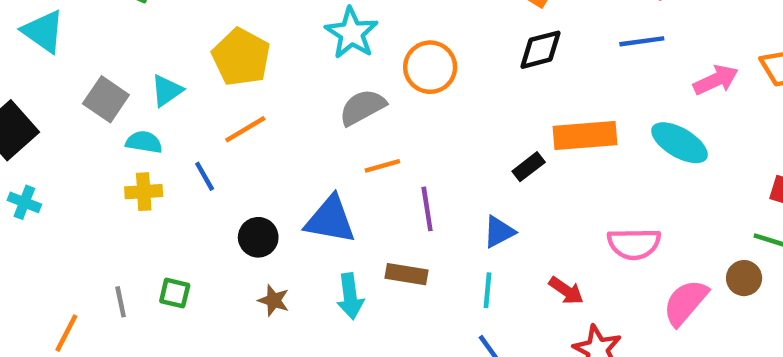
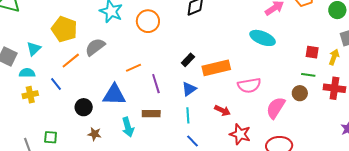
gray semicircle: (362, 107) -> (95, 47), moved
orange rectangle: (585, 135) -> (216, 68), moved
black rectangle: (529, 167) -> (188, 60), moved

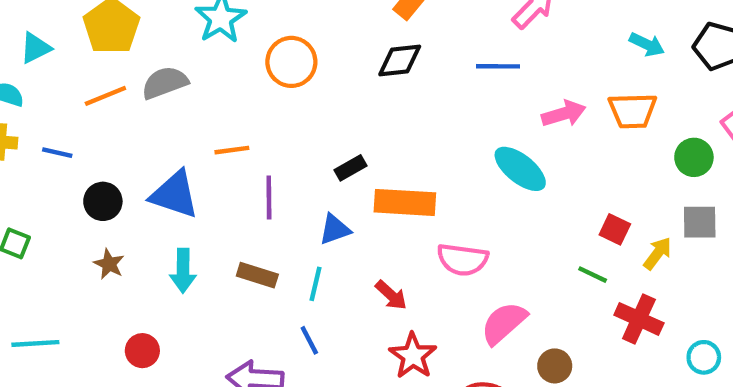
blue line: (56, 84) -> (57, 153), moved, turned -56
brown circle: (300, 93) -> (555, 366), moved
brown rectangle: (151, 114) -> (257, 275), moved

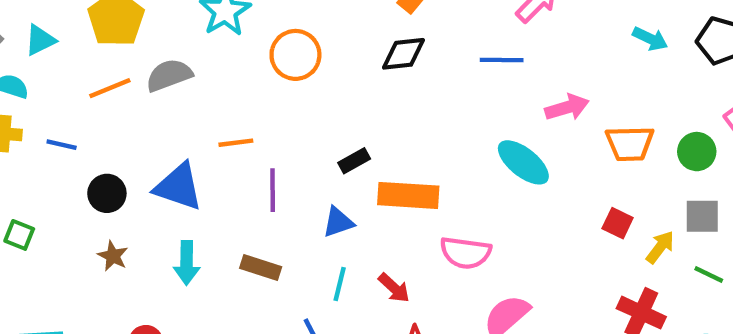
orange trapezoid: (633, 111) -> (630, 143), moved
green line: (593, 275) -> (709, 274), moved
cyan line: (316, 284) -> (340, 284), moved

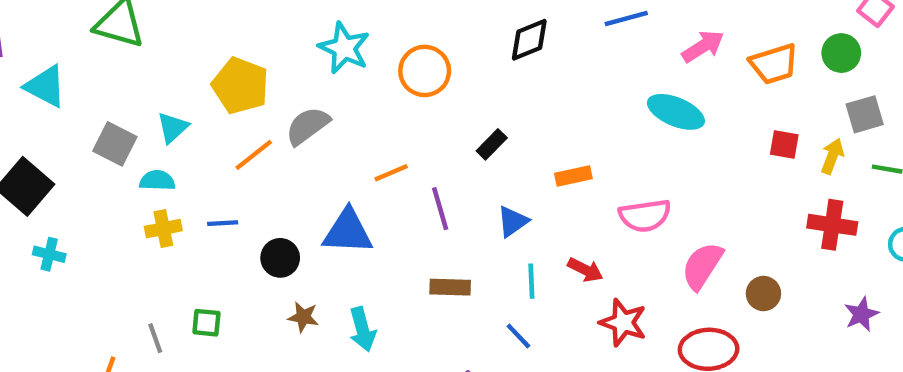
black rectangle: (354, 161) -> (492, 144), moved
orange rectangle: (408, 195) -> (573, 176), size x0.6
cyan arrow: (187, 263) -> (362, 329), moved

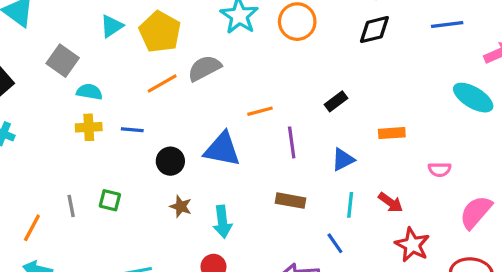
orange circle: (425, 71) -> (297, 22), moved
cyan triangle: (173, 128) -> (112, 26), moved
pink semicircle: (645, 216) -> (440, 169), size x0.6

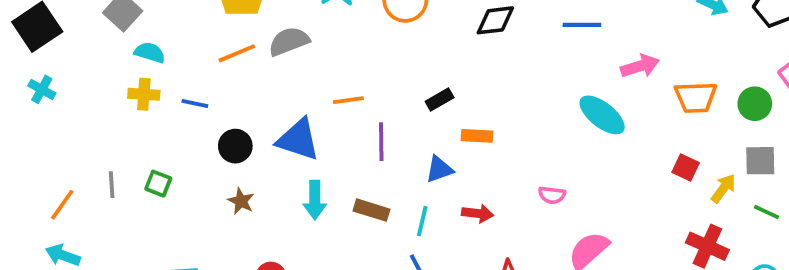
orange rectangle: (392, 133) -> (477, 136), moved
red arrow: (391, 202) -> (478, 213), moved, turned -35
cyan line: (350, 205) -> (422, 221), moved
cyan arrow: (222, 222) -> (315, 200), moved

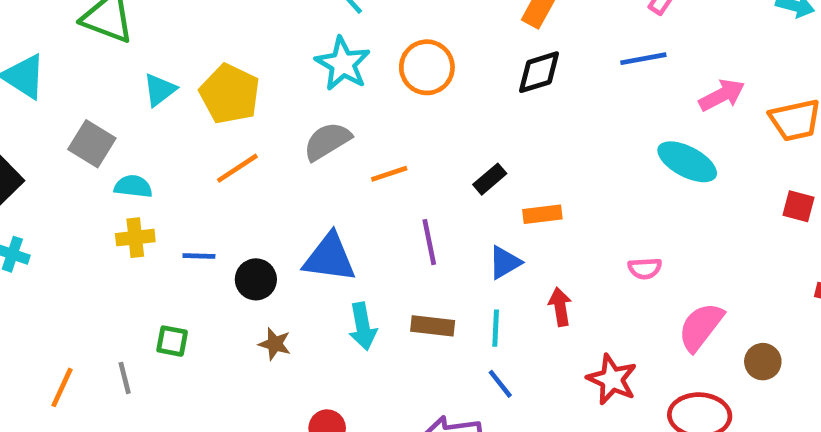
gray semicircle: (289, 41) -> (327, 141), moved
orange line: (348, 100) -> (389, 174), moved
blue line: (195, 103) -> (199, 256), moved
gray line: (112, 185) -> (125, 378), moved
red arrow: (478, 213) -> (560, 307), turned -96

